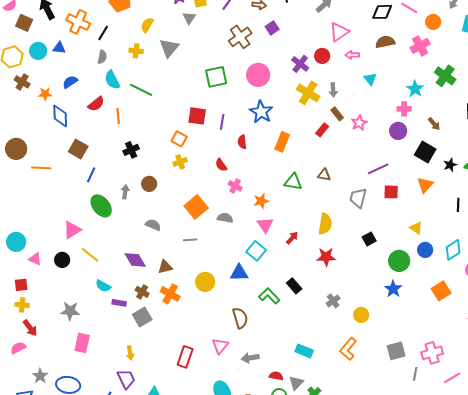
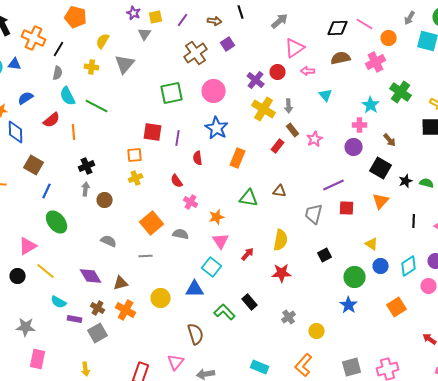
orange square: (179, 139) -> (135, 155), turned -35
gray arrow: (125, 192) -> (86, 189), moved

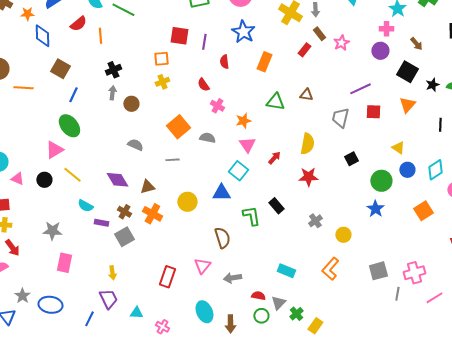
green ellipse: (57, 222) -> (69, 126), moved
green L-shape: (225, 312) -> (251, 216), turned 35

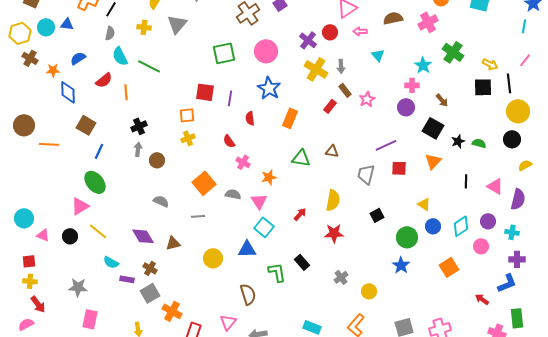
pink triangle: (247, 145) -> (259, 201), moved
orange cross: (152, 214) -> (172, 311), moved

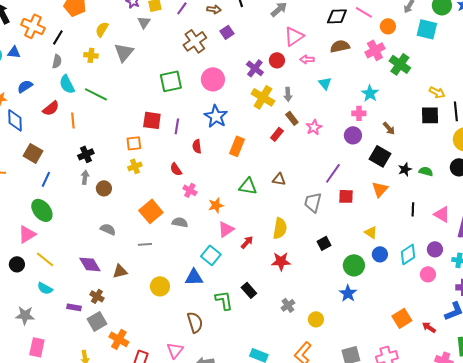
green cross: (453, 52) -> (400, 64), moved
purple line: (386, 145) -> (333, 173), turned -30
pink triangle: (259, 201) -> (226, 229), moved, turned 30
cyan semicircle: (111, 262) -> (45, 288), moved
orange square: (449, 267) -> (402, 318), moved

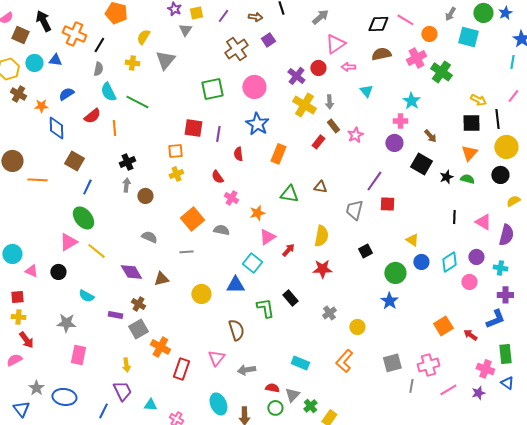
orange triangle: (380, 189) -> (469, 153), moved
yellow line: (45, 259) -> (96, 251), moved

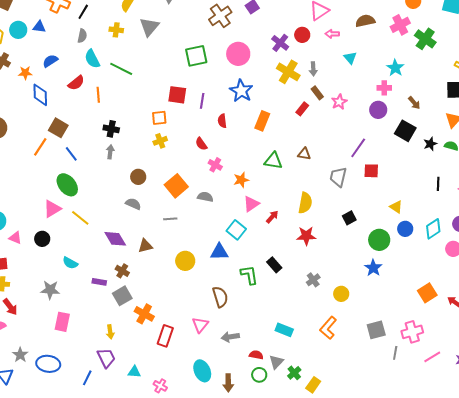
black cross: (127, 162) -> (111, 129), turned 35
orange line: (37, 180) -> (40, 147), moved, turned -60
blue line: (87, 187) -> (71, 154), turned -63
brown circle: (145, 196) -> (138, 177), moved

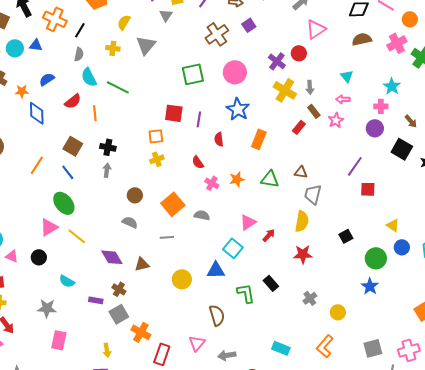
pink arrow: (332, 34) -> (343, 99), moved
brown square: (58, 128) -> (73, 146), moved
gray trapezoid: (338, 177) -> (313, 194), moved
orange star: (241, 180) -> (237, 179), moved

